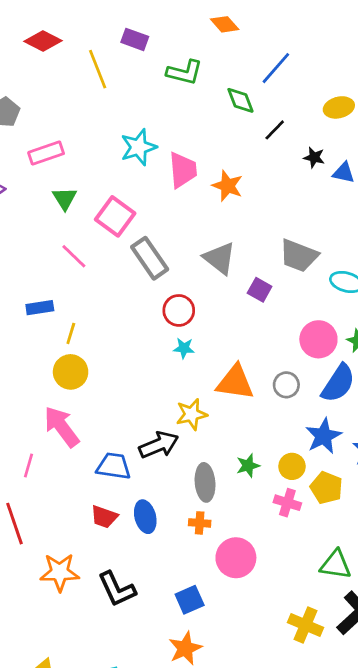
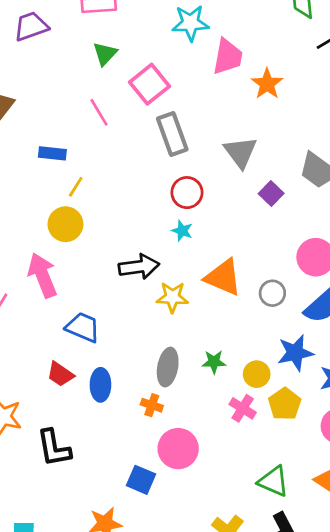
black arrow: (159, 445) -> (139, 267), moved
blue square: (190, 600) -> (141, 480), moved, turned 32

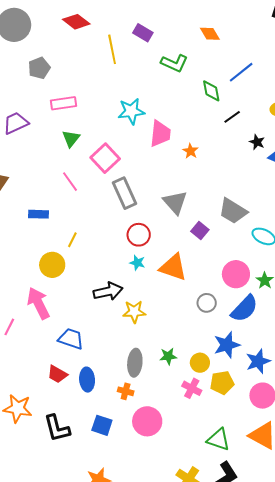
orange star: (267, 84) -> (191, 151), size x0.7
yellow line: (76, 187) -> (72, 240), moved
orange triangle: (223, 277) -> (173, 267), moved
yellow pentagon: (285, 404) -> (222, 383), turned 30
blue square: (141, 480) -> (102, 425), moved

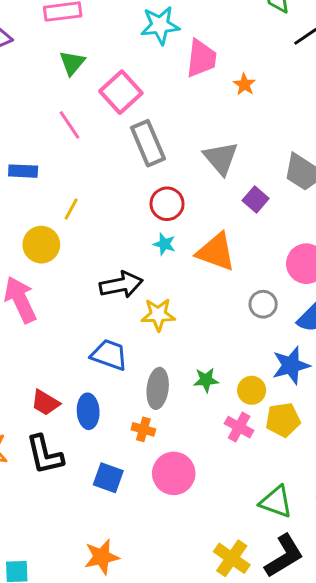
blue trapezoid: (71, 339) -> (109, 355), moved
black L-shape: (57, 428) -> (45, 455), moved

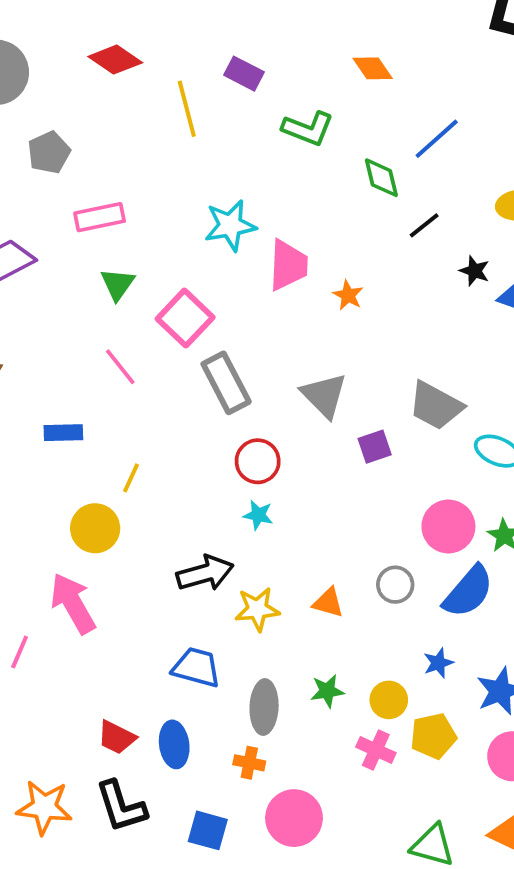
purple square: (256, 200) -> (375, 447), turned 35
orange triangle: (216, 252) -> (328, 603), moved, size x0.6
blue star: (291, 365) -> (438, 663), size x0.6

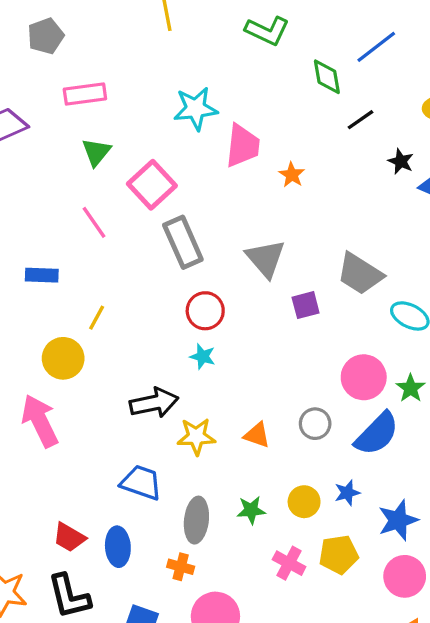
yellow circle: (389, 700) -> (304, 502), moved

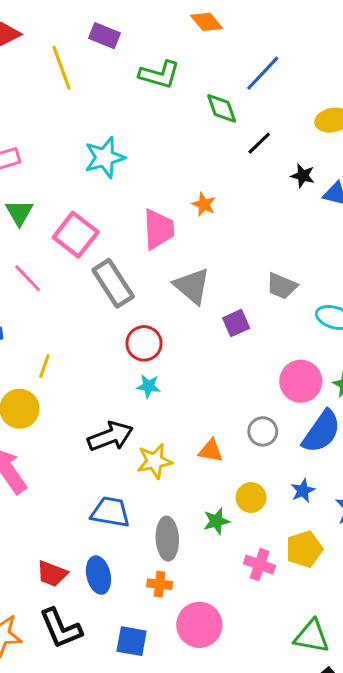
pink trapezoid: (243, 146) -> (158, 229), moved
gray trapezoid: (360, 274) -> (282, 286), size x0.7
yellow circle: (304, 502) -> (251, 498), moved

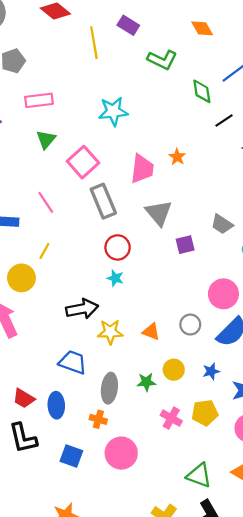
pink line: (28, 278) -> (46, 202), moved

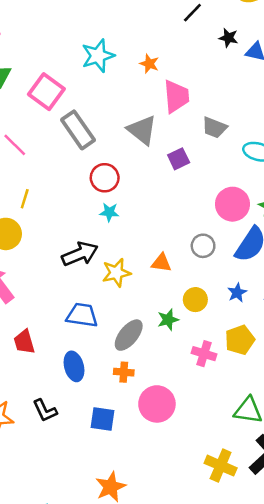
cyan star: (113, 111) -> (98, 56), moved
pink trapezoid: (142, 169) -> (176, 96), moved
gray ellipse: (109, 388) -> (129, 335), turned 44
red trapezoid: (24, 398) -> (24, 342), moved, turned 55
black L-shape: (23, 438) -> (45, 411), size x0.7

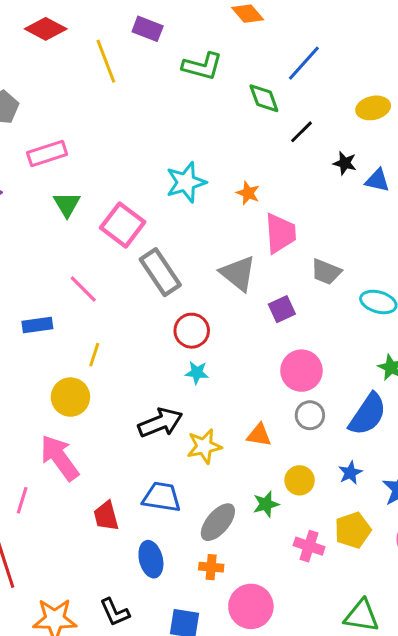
pink circle: (232, 204) -> (301, 371), moved
red trapezoid: (24, 342) -> (106, 516), moved

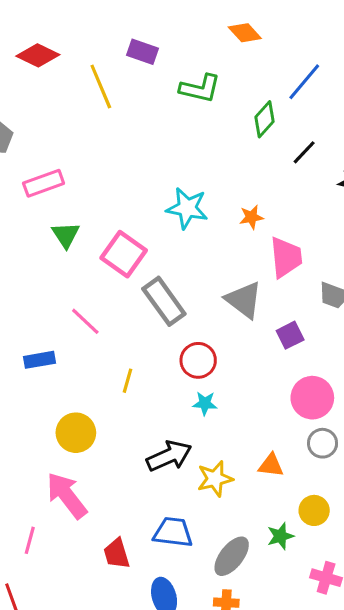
green diamond: (264, 98) -> (265, 119), turned 64
cyan star: (186, 182) -> (187, 208), turned 30
orange star: (248, 193) -> (251, 217), turned -30
yellow line: (94, 355) -> (128, 381), moved

